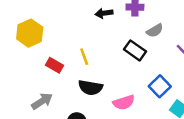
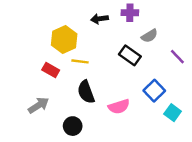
yellow hexagon: (30, 33) -> (64, 40), moved
yellow line: (84, 57) -> (80, 61), turned -63
black semicircle: (90, 88) -> (86, 92), turned 60

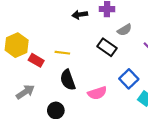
yellow hexagon: (64, 40) -> (17, 45), moved

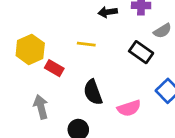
yellow line: (62, 53) -> (86, 44), moved
gray arrow: (25, 92) -> (41, 107), turned -72

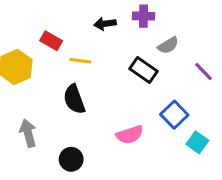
red rectangle: (54, 68) -> (51, 41), moved
black semicircle: (93, 92) -> (74, 99), moved

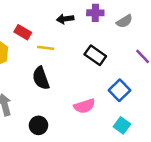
gray semicircle: (168, 45) -> (124, 21), moved
cyan square: (197, 142) -> (122, 125), moved

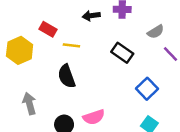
gray semicircle: (124, 21) -> (156, 32), moved
pink semicircle: (84, 106) -> (94, 117), moved

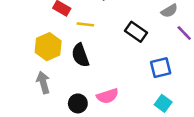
yellow hexagon: (20, 50) -> (48, 47), moved
blue square: (147, 89) -> (161, 68), turned 30

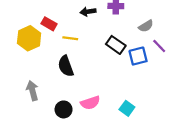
yellow hexagon: (48, 47) -> (29, 38), moved
blue square: (161, 68) -> (138, 56), moved
cyan square: (163, 103) -> (127, 108), moved

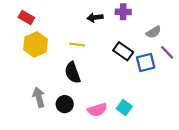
red rectangle: (49, 24) -> (26, 17), moved
cyan square: (127, 108) -> (124, 107), moved
black circle: (64, 109) -> (65, 104), moved

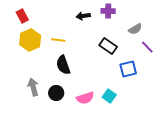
red rectangle: (26, 17) -> (22, 16), turned 32
yellow line: (77, 44) -> (58, 40), moved
blue square: (146, 62) -> (128, 69), moved

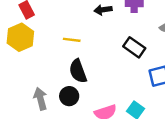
yellow hexagon: (30, 40) -> (20, 37), moved
black circle: (56, 93) -> (69, 96), moved

